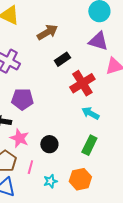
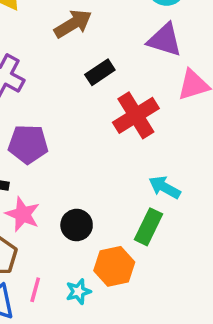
cyan arrow: (90, 113) -> (165, 187), moved
pink line: (30, 167) -> (35, 290), moved
orange hexagon: (80, 179) -> (114, 266), moved

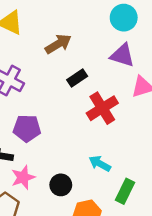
cyan arrow: (165, 187) -> (100, 164), moved
pink star: (23, 214) -> (23, 177), turned 30
green rectangle: (148, 227) -> (125, 191), moved

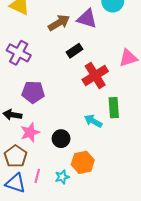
purple triangle: (122, 55) -> (87, 19), moved
green rectangle: (125, 191) -> (114, 108), moved, turned -30

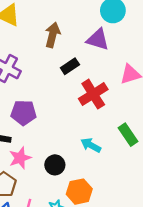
purple triangle: (87, 19) -> (98, 40), moved
brown arrow: (59, 23) -> (53, 35), turned -45
green rectangle: (114, 108) -> (128, 135), moved, turned -30

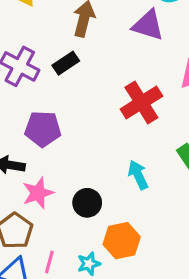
black rectangle: (70, 66) -> (66, 63), moved
cyan arrow: (91, 145) -> (138, 175), turned 36

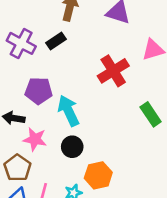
cyan arrow: (138, 175) -> (68, 111), moved, size x1.4
pink star: (38, 193) -> (35, 139), turned 30

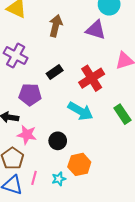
black rectangle: (56, 41) -> (55, 72), moved
cyan arrow: (68, 111) -> (80, 111), moved, turned 145

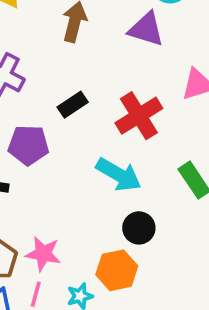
pink star: (27, 135) -> (43, 254), moved
black circle: (58, 141) -> (139, 228), moved

